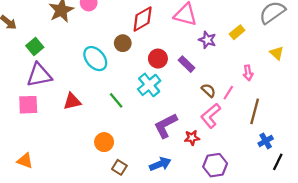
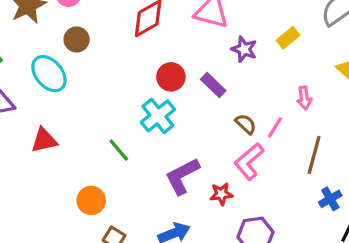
brown circle: (123, 43) -> (77, 39), moved
cyan ellipse: (95, 59) -> (49, 74), moved
green line: (116, 100) -> (119, 150), moved

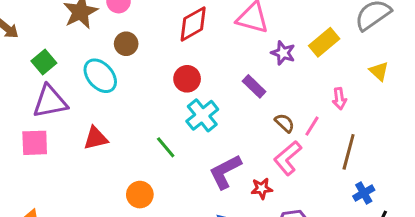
yellow rectangle: (288, 38) -> (324, 42), size x1.4
red circle: (171, 77) -> (187, 79), moved

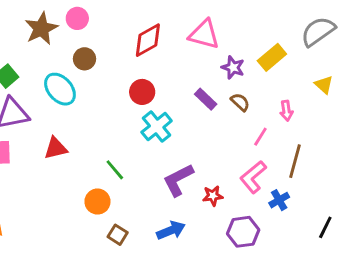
brown semicircle: (285, 123) -> (240, 102), moved
green line: (166, 147) -> (115, 170), moved
pink L-shape: (288, 158) -> (253, 177), moved
blue cross: (364, 193) -> (279, 200), moved

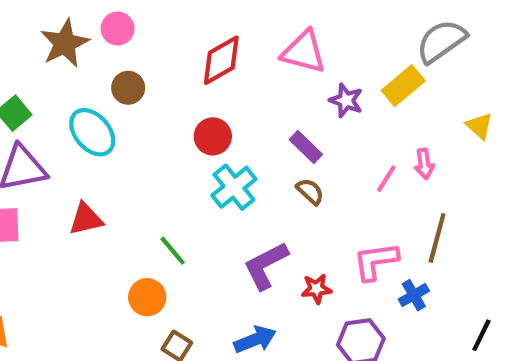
gray semicircle: (318, 31) -> (441, 41), moved
brown semicircle: (240, 102) -> (310, 191), moved
pink line: (260, 137) -> (386, 179), moved
pink L-shape: (253, 177) -> (376, 261), turned 32

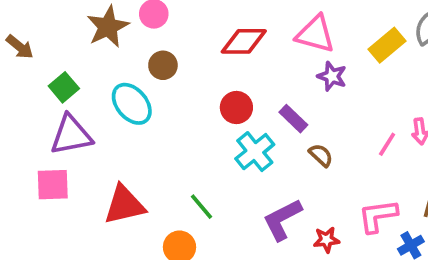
red diamond: (221, 60) -> (244, 41), turned 30
yellow rectangle: (403, 86) -> (387, 45), moved
purple star: (346, 100) -> (332, 76), moved
purple rectangle: (306, 147) -> (293, 119), moved
red triangle: (86, 219) -> (124, 205), moved, size x1.4

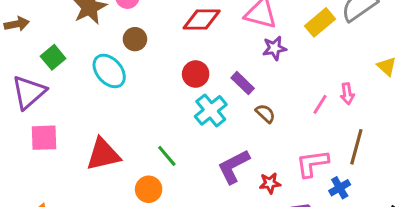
brown arrow: (20, 47) -> (17, 24), turned -50
purple star: (332, 76) -> (274, 48), turned -30
purple triangle: (71, 135) -> (29, 92), moved, turned -30

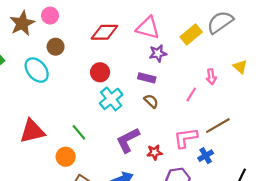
purple rectangle: (243, 83) -> (147, 78), moved, turned -30
pink arrow: (347, 94) -> (211, 77), moved
brown line: (356, 147) -> (218, 126), turned 45

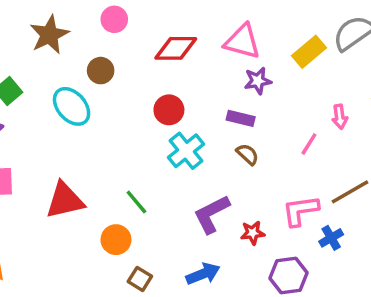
pink circle: (50, 16) -> (114, 19), moved

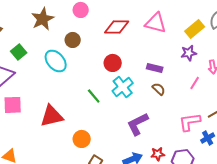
purple star: (258, 81) -> (189, 53), moved
green line: (136, 202) -> (94, 96), moved
red star: (253, 233) -> (158, 154), moved

